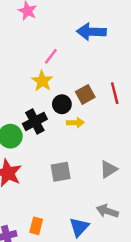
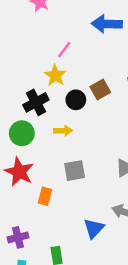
black cross: (35, 121) -> (36, 102), moved
yellow arrow: (75, 123) -> (63, 131), moved
orange rectangle: (36, 226) -> (45, 196), moved

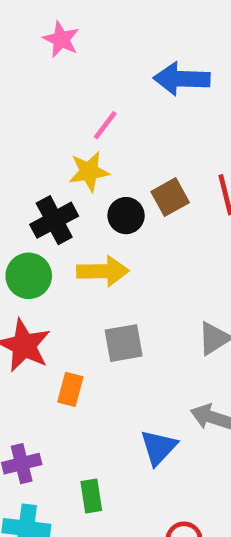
yellow star: (55, 75) -> (89, 172), turned 30
yellow arrow: (63, 131) -> (103, 271), size x1.5

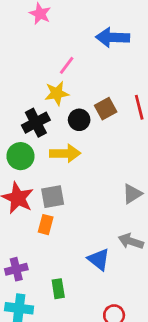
gray square: (124, 343) -> (53, 197), moved
blue triangle: (158, 447) -> (99, 259), turned -35

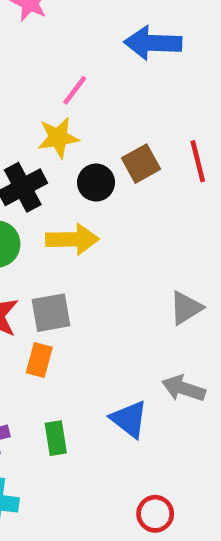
green rectangle: (58, 289) -> (56, 438), moved

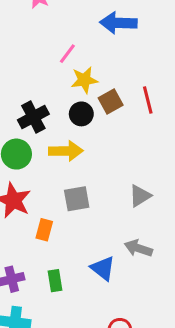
yellow star: (58, 138) -> (84, 80), moved
gray square: (51, 313) -> (77, 199), moved

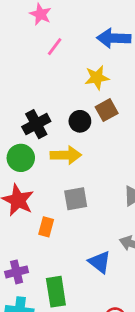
pink line: (67, 54) -> (55, 47), moved
yellow star: (84, 80) -> (97, 78), moved
green rectangle: (55, 281) -> (56, 292), moved, size x1.5

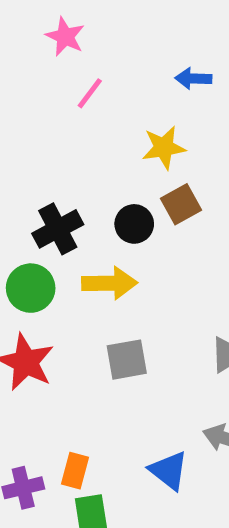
blue arrow: (114, 38) -> (193, 78), size x0.6
orange rectangle: (46, 227) -> (75, 471), moved

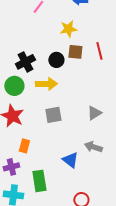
brown square: (181, 204) -> (75, 52), turned 35
orange rectangle: (75, 471) -> (24, 146), moved

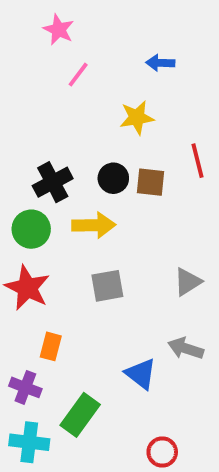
brown square: (75, 52) -> (150, 182), moved
purple cross: (11, 167) -> (25, 387), turned 35
green rectangle: (39, 181) -> (80, 415), turned 45

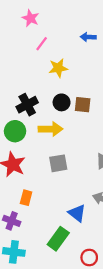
yellow star: (137, 118) -> (58, 68), moved
green rectangle: (80, 415) -> (58, 239), moved

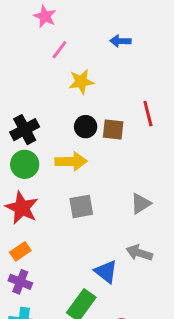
black cross: (27, 105) -> (25, 130), moved
orange rectangle: (26, 198) -> (20, 251), moved, turned 40

